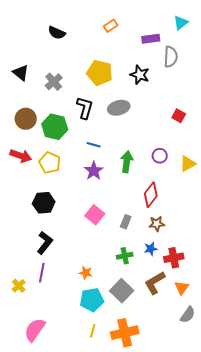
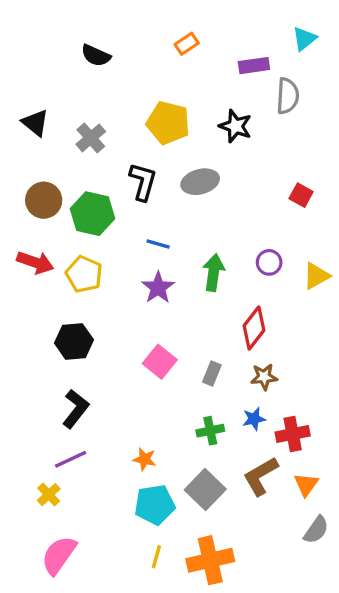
purple line: (42, 273) -> (71, 459), turned 54
yellow cross: (19, 286) -> (49, 495), moved

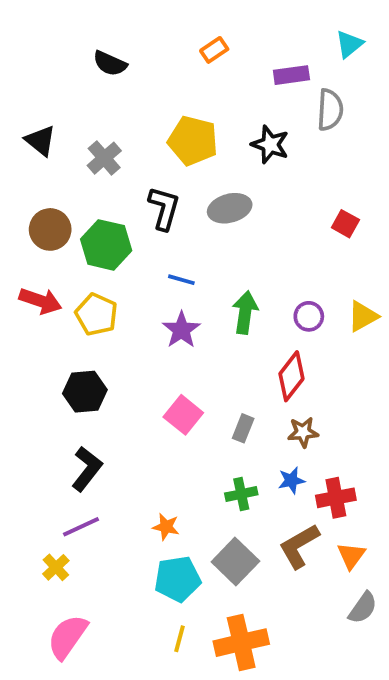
purple circle: (269, 262) -> (309, 316), moved

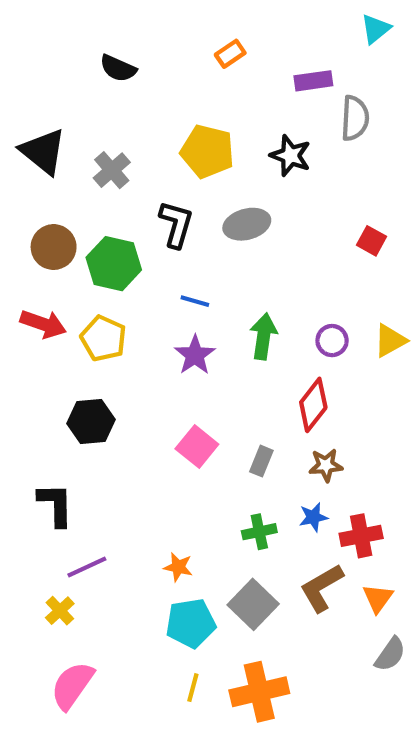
cyan triangle: (349, 44) -> (376, 29), moved
black triangle: (40, 141) -> (43, 151), size x1.4
black L-shape: (87, 469) -> (56, 505), moved, turned -39

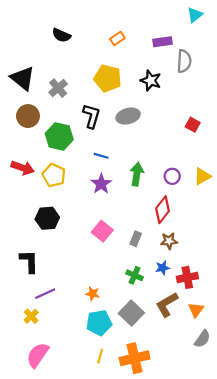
orange rectangle: (230, 54) -> (117, 39), moved
brown circle: (54, 247) -> (28, 116), moved
green cross: (259, 532) -> (135, 275), turned 35

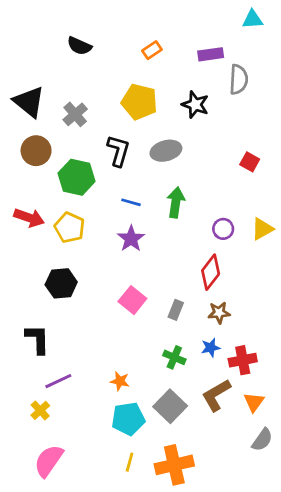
cyan triangle: (195, 15) -> (252, 19), turned 35
green arrow: (137, 174) -> (176, 202), moved

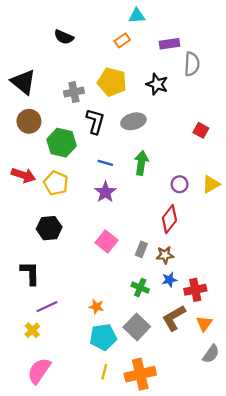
cyan triangle: (252, 19) -> (137, 16), moved
gray cross: (75, 114) -> (74, 92), moved, turned 30
brown star: (219, 313) -> (165, 255), moved

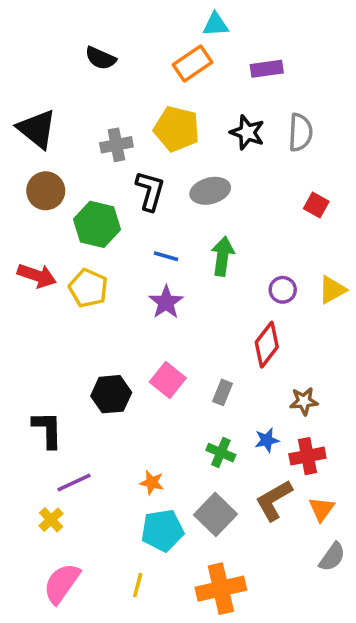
orange rectangle: (122, 40) -> (193, 63), size x1.5
gray semicircle: (192, 64) -> (300, 132), moved
black hexagon: (49, 228) -> (111, 394), moved
brown star: (165, 255) -> (304, 401), moved
yellow line: (104, 372) -> (138, 585), moved

